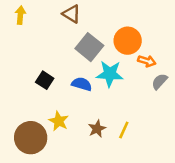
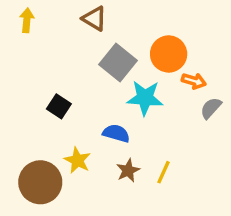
blue semicircle: (82, 84) -> (116, 133), moved

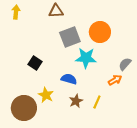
brown triangle: (94, 19) -> (56, 11), turned -35
gray square: (118, 62) -> (70, 37), turned 30
orange arrow: (194, 81) -> (115, 80), moved, turned -48

